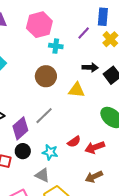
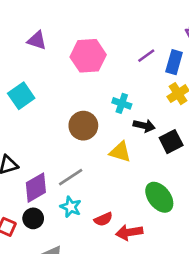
purple line: (84, 33) -> (146, 56), moved
cyan cross: (56, 46) -> (122, 103), moved
cyan star: (50, 152) -> (71, 207), moved

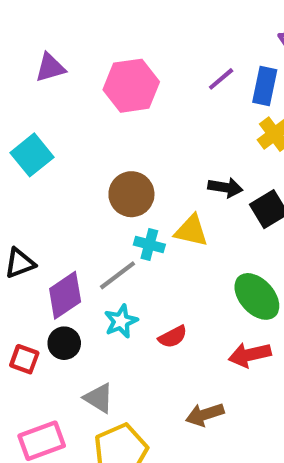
purple triangle: (37, 40) -> (50, 68), turned -30
cyan cross: (122, 103) -> (149, 245), moved
cyan star: (71, 207) -> (121, 321), turned 30
red arrow: (129, 232) -> (250, 355), moved

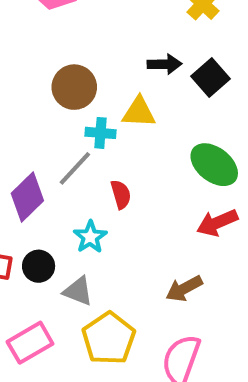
cyan star: (121, 321) -> (90, 237), moved
red semicircle: (173, 337) -> (121, 194), moved, turned -68
black circle: (64, 343) -> (39, 266), moved

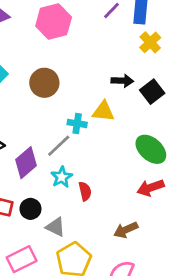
brown circle: (74, 87) -> (44, 83), moved
red semicircle: (121, 194) -> (85, 191), moved
cyan star: (90, 237) -> (62, 177), moved

